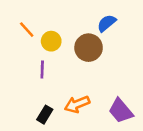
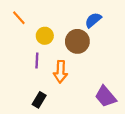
orange line: (27, 30) -> (19, 18), moved
orange arrow: (77, 104) -> (61, 72), moved, turned -65

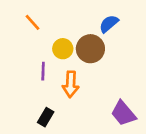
orange line: (19, 18) -> (32, 22), moved
yellow circle: (45, 36) -> (63, 49), moved

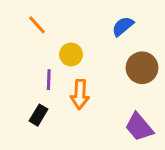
brown circle: (90, 49) -> (142, 68), moved
black rectangle: (46, 117) -> (38, 115), moved

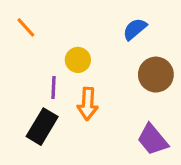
orange line: (37, 25) -> (26, 27), moved
black rectangle: (38, 115) -> (42, 127), size x1.5

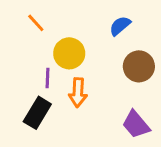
orange line: (26, 27) -> (36, 23), moved
yellow circle: (78, 60) -> (69, 53), size x1.4

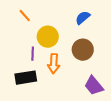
brown circle: (139, 66) -> (83, 50), moved
black rectangle: (37, 113) -> (26, 78), turned 50

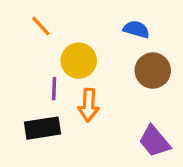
blue semicircle: (83, 18) -> (136, 29), turned 56
brown circle: (83, 50) -> (153, 71), moved

